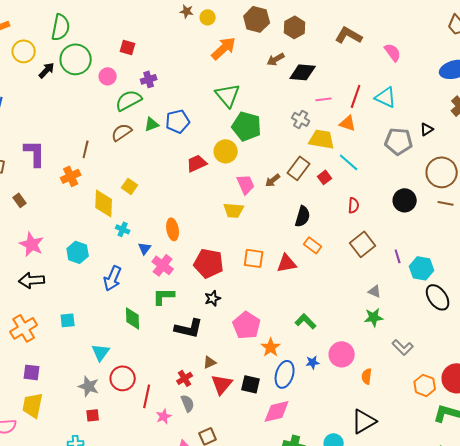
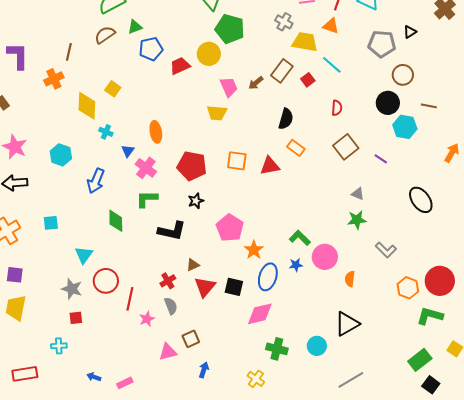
blue pentagon: (178, 121) -> (151, 49), moved
brown circle: (442, 172) -> (403, 75), moved, size x0.7
purple line: (398, 256) -> (381, 159), turned -40
cyan hexagon: (422, 268) -> (405, 127), moved
green L-shape: (306, 321) -> (300, 238), moved

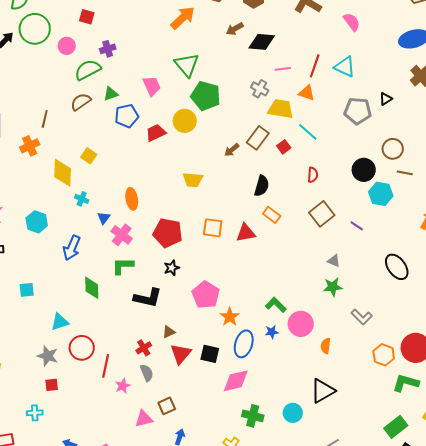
brown circle: (403, 75) -> (393, 149), moved
pink trapezoid: (229, 87) -> (152, 86), moved
cyan triangle: (84, 255) -> (60, 322), turned 36

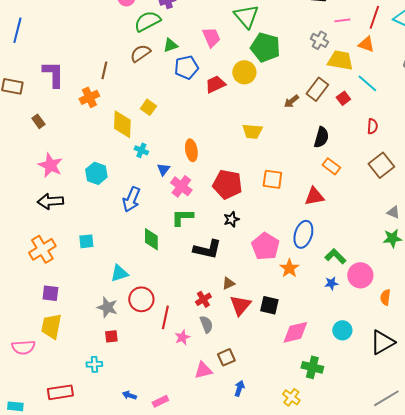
red triangle: (246, 233) -> (314, 196), moved
blue ellipse: (244, 344) -> (303, 234), moved
cyan circle: (293, 413) -> (342, 330), moved

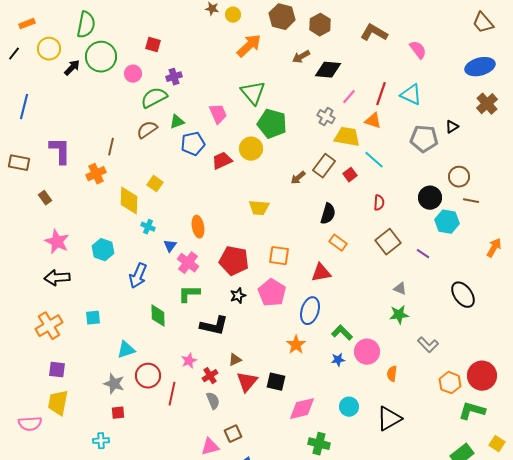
pink line: (342, 20) -> (349, 97), turned -42
pink pentagon: (265, 246) -> (272, 293), moved
pink star: (182, 337) -> (189, 361), moved

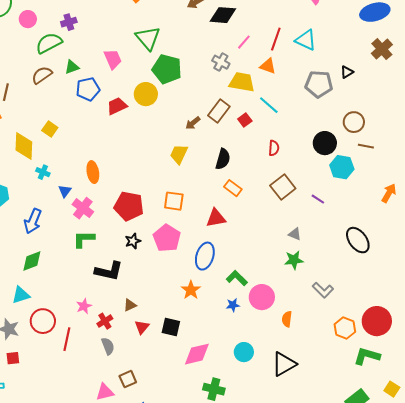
yellow trapezoid: (259, 208) -> (179, 154), moved, turned 110
green diamond: (158, 316) -> (32, 261), moved, turned 70
red triangle: (247, 382) -> (142, 327), size x0.7

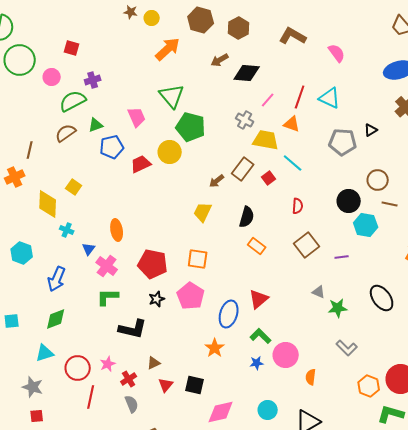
purple line: (318, 199) -> (342, 257), turned -40
red triangle: (216, 218) -> (259, 299), moved, turned -30
green star: (294, 260) -> (338, 308), moved
red circle: (43, 321) -> (78, 368), moved

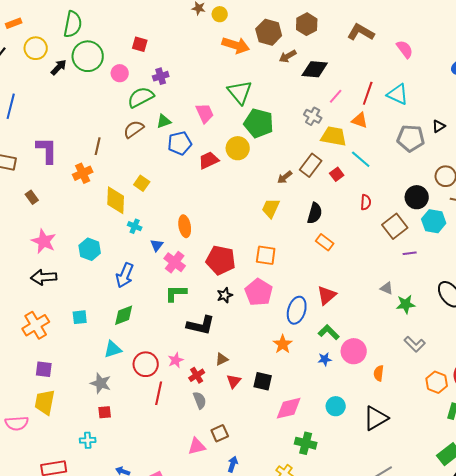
brown hexagon: (201, 20) -> (269, 32), moved
orange arrow: (168, 49) -> (236, 45), turned 60
brown square: (307, 245) -> (395, 226), moved

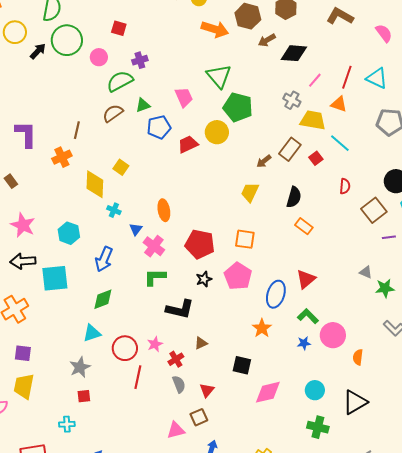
cyan square: (80, 317) -> (55, 278), moved, size x1.8
red triangle: (234, 381) -> (207, 390), moved
gray star: (101, 383) -> (80, 367), turned 30
green cross: (306, 443) -> (318, 427), moved

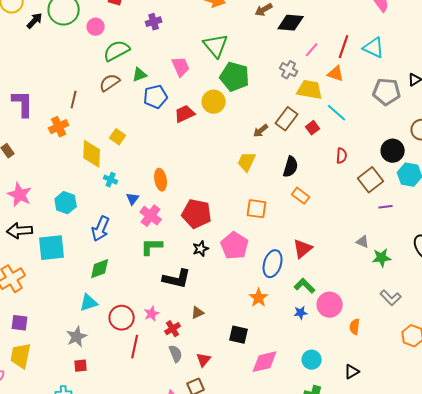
purple cross: (140, 60) -> (154, 22), moved
orange square: (245, 239) -> (257, 209), moved
black triangle: (355, 402) -> (352, 372), size x0.6

